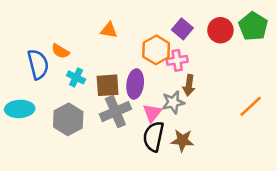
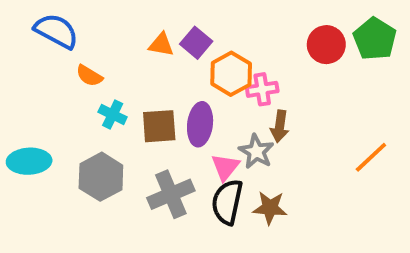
purple square: (182, 29) -> (196, 43), moved
blue semicircle: (38, 64) -> (56, 31), moved, turned -48
gray star: (173, 102) -> (256, 151), turned -30
gray cross: (115, 112) -> (171, 194), moved

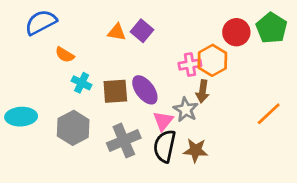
blue semicircle: (56, 31) -> (41, 22), turned -56
orange hexagon: (231, 74) -> (212, 60), moved
purple ellipse: (200, 124) -> (145, 90), turned -44

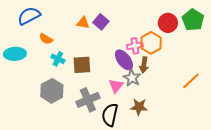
purple ellipse: (145, 90) -> (124, 60), moved
cyan ellipse: (21, 117) -> (15, 54), moved
black semicircle: (165, 146) -> (110, 115), moved

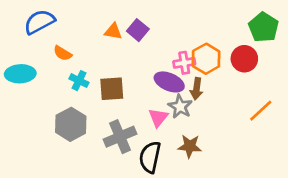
red circle: (168, 23) -> (244, 59), moved
purple ellipse: (124, 60) -> (169, 82), turned -30

